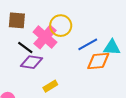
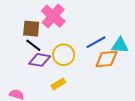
brown square: (17, 20) -> (31, 29), moved
yellow circle: (61, 26) -> (64, 55), moved
pink cross: (45, 37) -> (53, 16), moved

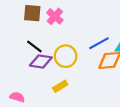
pink cross: (53, 16) -> (55, 16), size x0.7
brown square: (31, 29) -> (32, 13), moved

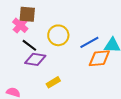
pink cross: (55, 16) -> (20, 25), moved
yellow circle: (66, 56) -> (58, 35), moved

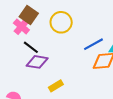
brown square: (27, 14) -> (29, 15), turned 30
yellow circle: (58, 35) -> (61, 22), moved

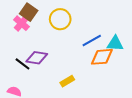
black line: (31, 47) -> (23, 64), moved
yellow rectangle: (56, 86) -> (67, 81), moved

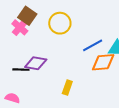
black line: (23, 64) -> (21, 70), turned -35
yellow rectangle: (67, 81) -> (67, 87), turned -40

